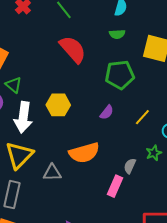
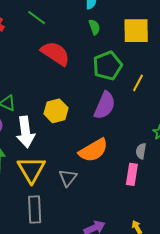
green semicircle: (117, 34) -> (94, 27), turned -91
purple semicircle: (107, 112) -> (105, 105), size x1.8
yellow line: (142, 117) -> (138, 83), moved
gray triangle: (52, 173) -> (68, 178), turned -36

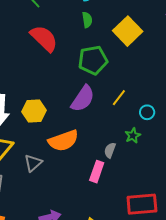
yellow square: (136, 31) -> (128, 31), turned 36
yellow line: (138, 83) -> (119, 98), moved
yellow hexagon: (56, 111) -> (34, 111), moved

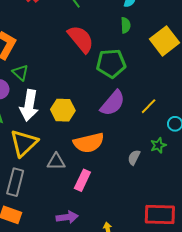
green pentagon: (93, 60) -> (111, 63), moved
gray triangle: (33, 163) -> (56, 162), turned 36
pink rectangle: (97, 172) -> (82, 180), moved

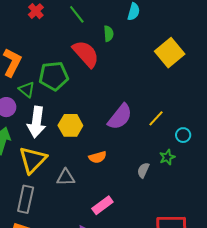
green semicircle: (126, 25) -> (109, 34), moved
green pentagon: (111, 63) -> (54, 76), moved
orange semicircle: (89, 143) -> (98, 157), size x0.6
pink rectangle: (82, 180) -> (102, 205), moved, turned 30

